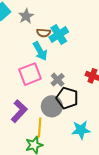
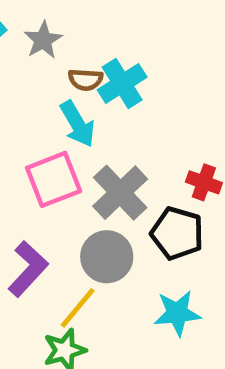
gray cross: (58, 80) -> (120, 193), size x1.6
black pentagon: (67, 98) -> (177, 233), moved
yellow line: (40, 127) -> (78, 308), turned 36

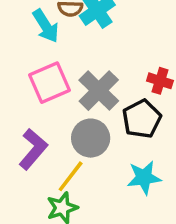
cyan arrow: (77, 124) -> (46, 26), moved
black pentagon: (177, 233) -> (142, 119), turned 30

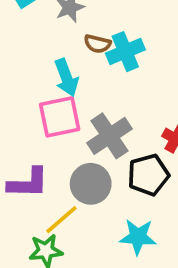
cyan arrow: (46, 26) -> (66, 78), moved
purple L-shape: (33, 149) -> (28, 183), turned 39

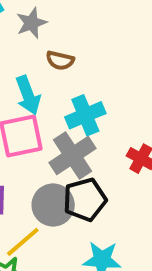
cyan cross: (125, 52) -> (85, 115), moved
black pentagon: (148, 175) -> (85, 200), moved

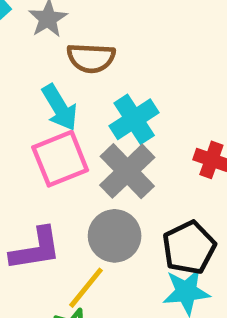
brown semicircle: (60, 60) -> (91, 58), size x1.4
black pentagon: (85, 200) -> (189, 248), moved

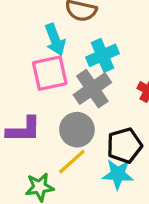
yellow line: (86, 288) -> (72, 162), moved

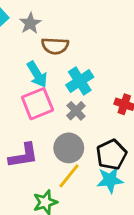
gray cross: (92, 89) -> (76, 111), size x0.6

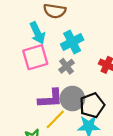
gray circle: (69, 148) -> (72, 99), moved
purple L-shape: (23, 156) -> (51, 99), moved

